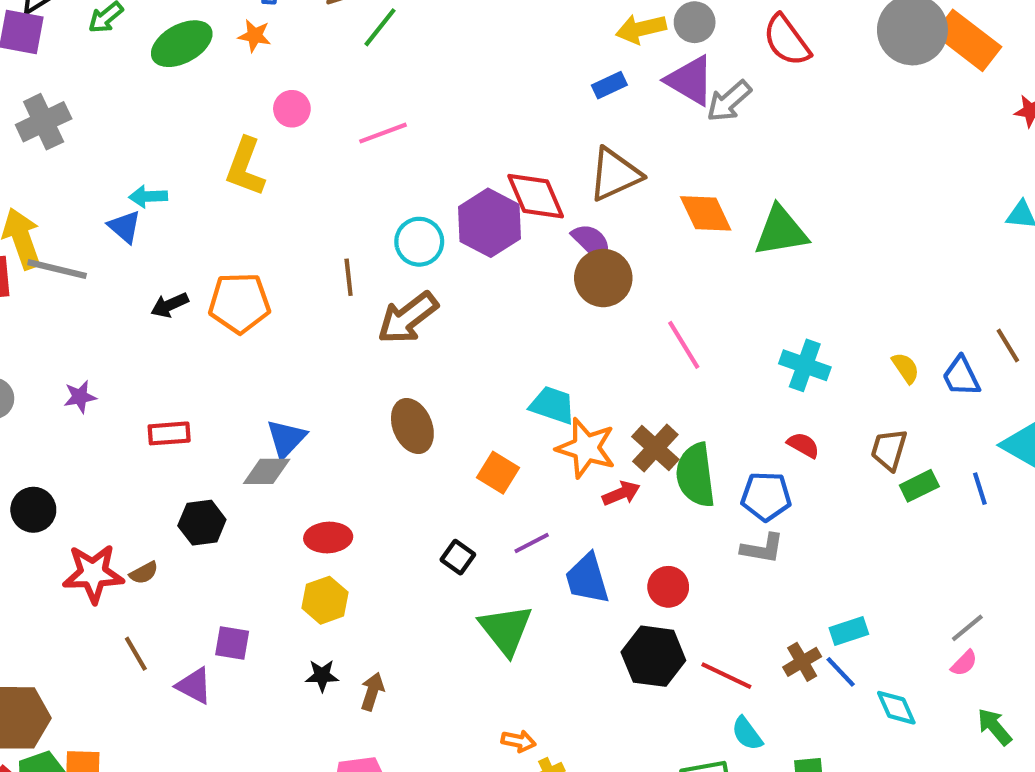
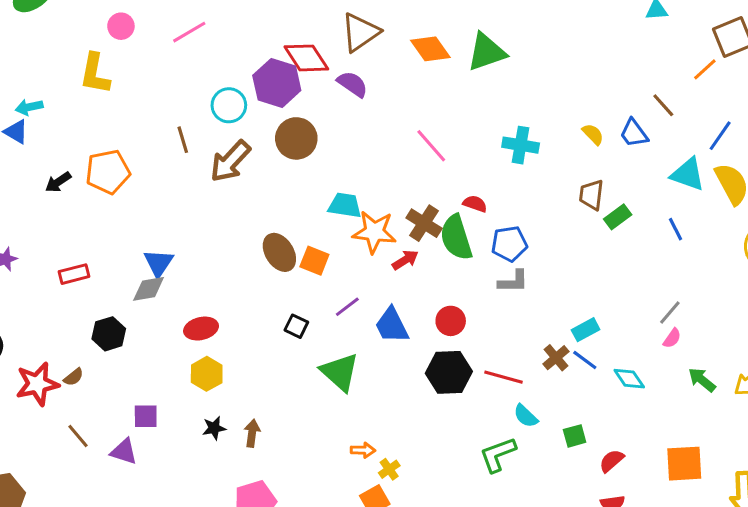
brown circle: (603, 278) -> (296, 138), moved
brown ellipse: (412, 426) -> (279, 252), moved
red semicircle: (803, 445) -> (475, 204), moved
blue line: (980, 489) -> (675, 229), moved

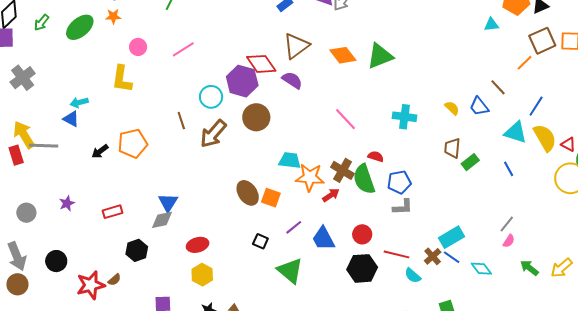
cyan rectangle: (586, 330) -> (452, 237), size x1.4
red line: (503, 377) -> (396, 254), moved
cyan semicircle: (526, 416) -> (413, 276), moved

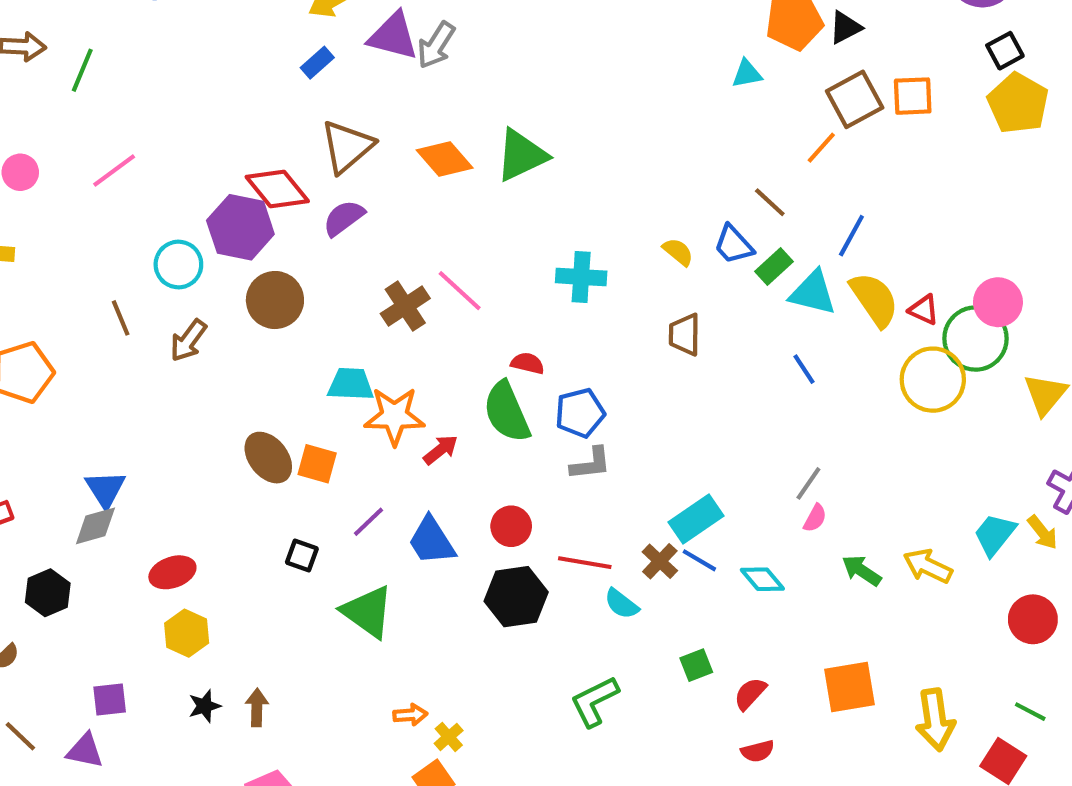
purple semicircle: (292, 80) -> (344, 218), turned -65
brown arrow: (213, 134) -> (188, 341), size x0.7
green rectangle: (470, 162) -> (774, 267), moved
brown cross: (342, 170) -> (405, 306), moved, turned 30
yellow arrow: (561, 268) -> (928, 566), turned 70

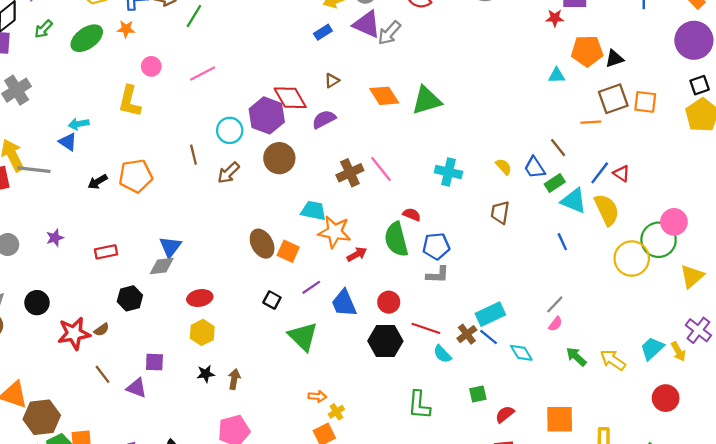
brown triangle: (347, 147) -> (332, 81), size x0.5
orange line: (821, 148) -> (591, 122), turned 36
red triangle: (924, 310) -> (621, 173), moved
green L-shape: (594, 701) -> (419, 405), turned -68

